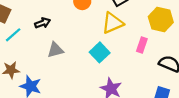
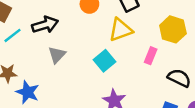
black arrow: (43, 23) -> (45, 25), size x1.5
gray triangle: (55, 50) -> (57, 55), turned -36

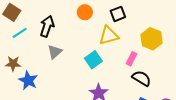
black arrow: (45, 25) -> (47, 26), turned -60
black semicircle: (179, 78) -> (141, 78), moved

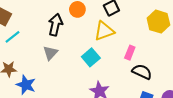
black arrow: (47, 26) -> (55, 25), moved
yellow hexagon: (152, 39) -> (158, 22), moved

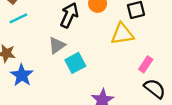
cyan square: (91, 57) -> (75, 63), moved

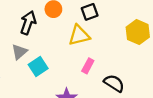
pink rectangle: (146, 64) -> (88, 66), moved

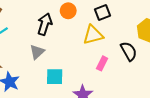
cyan square: (38, 66) -> (55, 77), moved, turned 36
black semicircle: (114, 83) -> (129, 51), moved, turned 30

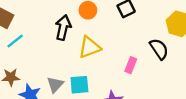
yellow triangle: (93, 35) -> (89, 47), moved
gray triangle: (37, 52) -> (55, 85), moved

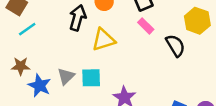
pink rectangle: (131, 65) -> (146, 26), moved, turned -70

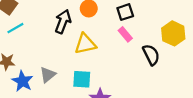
cyan square: (91, 78) -> (82, 79), moved

